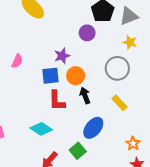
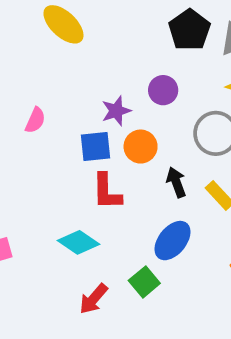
purple circle: (87, 33) -> (163, 90), moved
black arrow: (85, 95) -> (176, 182), moved

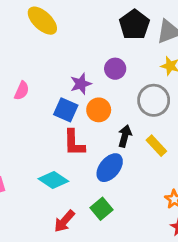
blue square: (95, 147) -> (66, 110), turned 30
black arrow: (176, 182) -> (125, 136), turned 35
blue ellipse: (173, 241) -> (110, 168), moved

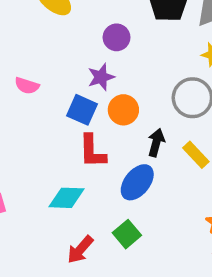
purple circle: (115, 69) -> (117, 37), moved
pink semicircle: (22, 91) -> (27, 86), turned 84
cyan diamond: (53, 180) -> (66, 198), turned -32

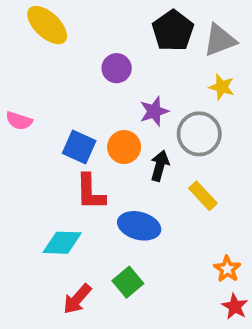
purple star: (101, 77) -> (154, 111), moved
black arrow: (156, 143) -> (160, 166), moved
blue ellipse: (137, 182) -> (139, 226), turned 66

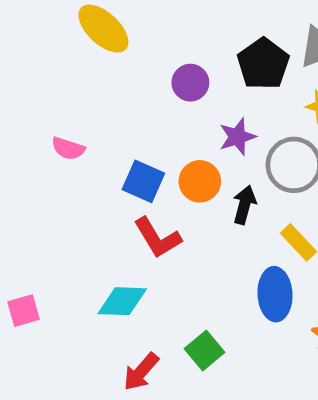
black pentagon: (173, 31) -> (263, 64), moved
red L-shape: (90, 192) -> (157, 238), turned -30
blue ellipse: (139, 226) -> (275, 294), moved, turned 72

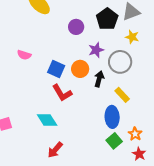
cyan diamond: (122, 301) -> (47, 120), turned 55
green square: (204, 351) -> (114, 141), moved

